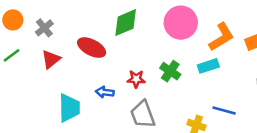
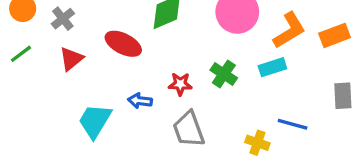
cyan trapezoid: (69, 108) -> (95, 121), turned -148

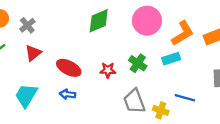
red ellipse: (123, 44) -> (69, 68), moved
blue arrow: (140, 101) -> (68, 94), moved
cyan trapezoid: (95, 121) -> (26, 95), moved
gray trapezoid: (189, 129) -> (134, 101), moved

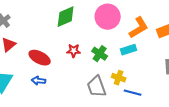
red star: (108, 70) -> (74, 51), moved
blue line: (185, 98) -> (133, 93), moved
yellow cross: (161, 110) -> (119, 78), moved

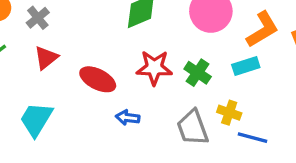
red star: (74, 51) -> (154, 68), size x1.5
blue arrow: (39, 81) -> (128, 118), moved

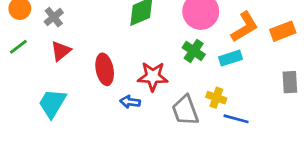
red star: (154, 68) -> (153, 76), moved
green cross: (198, 73) -> (194, 51), moved
red ellipse: (98, 79) -> (105, 69), turned 52

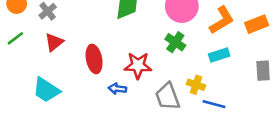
cyan rectangle: (230, 58) -> (219, 55), moved
cyan trapezoid: (52, 103) -> (46, 90), turned -88

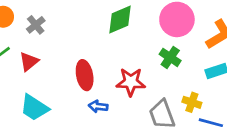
red triangle: (54, 42) -> (29, 62), moved
blue arrow: (117, 89) -> (98, 106), moved

